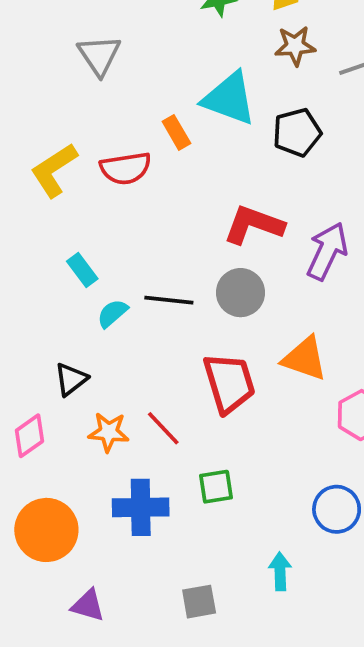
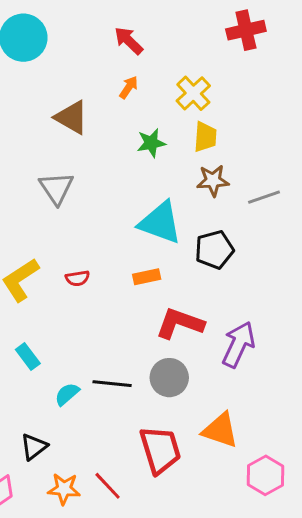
orange rectangle: (176, 132) -> (147, 277), moved, turned -72
red semicircle: (126, 168) -> (77, 278), size x0.6
cyan rectangle: (82, 270) -> (28, 357), moved

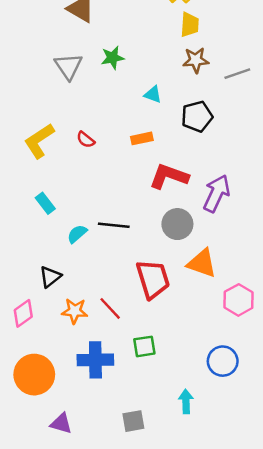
green star: (151, 143) -> (113, 58), moved
cyan triangle: (160, 223) -> (153, 94), size x0.5
red semicircle: (77, 278) -> (86, 140), turned 48
gray circle: (169, 378) -> (177, 224), moved

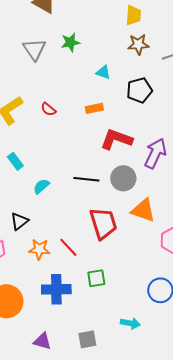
black line: (114, 225) -> (86, 179), moved
cyan arrow: (186, 401) -> (130, 323), turned 102
purple triangle: (61, 423) -> (42, 341), moved

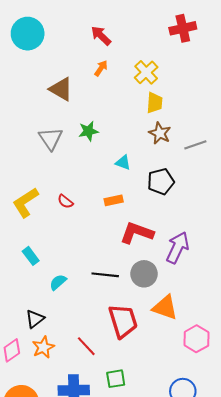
brown star: (138, 44) -> (160, 133), turned 30
orange star: (39, 249) -> (43, 347), moved, turned -30

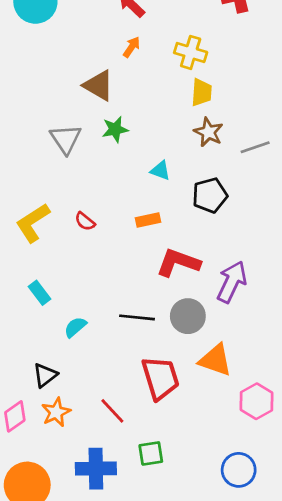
yellow cross: (146, 72) -> (191, 52), turned -30
brown triangle: (61, 89) -> (99, 85), moved

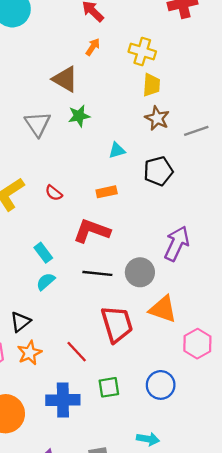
cyan triangle: (160, 171) -> (117, 150), turned -36
red L-shape: (178, 263) -> (92, 231), moved
cyan rectangle: (40, 293) -> (43, 253), moved
blue circle: (239, 470) -> (161, 385), moved

